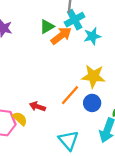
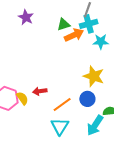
orange line: (70, 95) -> (62, 104), moved
red arrow: (37, 106) -> (40, 91), turned -40

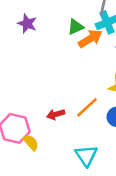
yellow semicircle: (22, 98) -> (31, 143), moved
orange line: (62, 104) -> (87, 107), moved

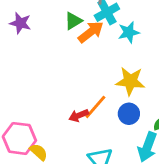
red arrow: (56, 114) -> (79, 116), moved

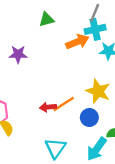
green triangle: (73, 21) -> (47, 20), moved
purple star: (20, 23) -> (18, 54), moved, turned -30

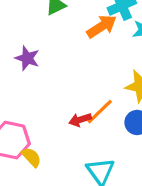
purple star: (18, 54) -> (27, 58), turned 30

